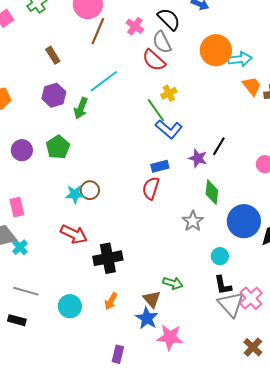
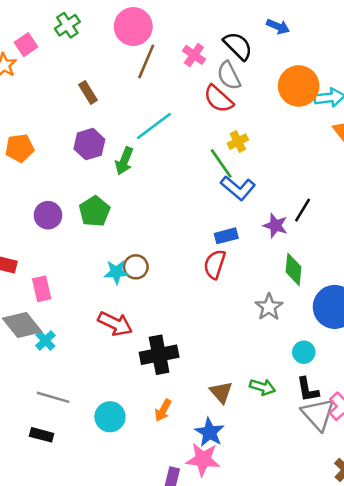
green arrow: (173, 283) -> (262, 387), moved
brown triangle: (152, 299) -> (221, 392), moved
pink star: (170, 337) -> (203, 459), moved

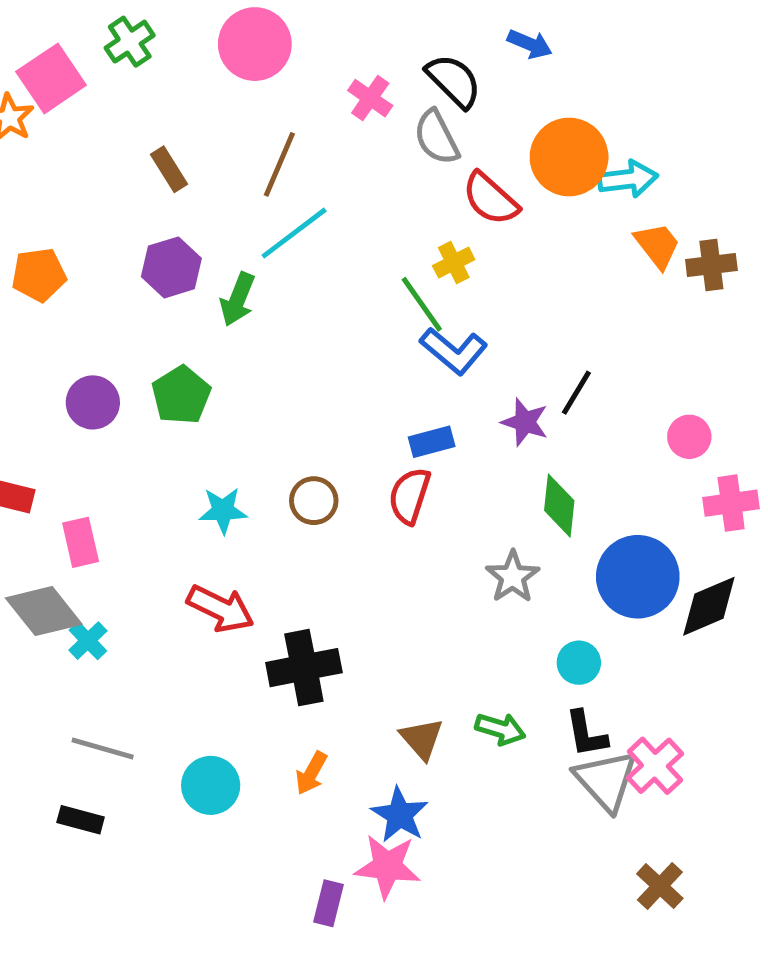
pink square: (26, 45) -> (51, 78), size x1.5
brown line: (146, 61) -> (279, 164), moved
red semicircle: (219, 99) -> (490, 199), moved
brown circle: (136, 267) -> (314, 501), moved

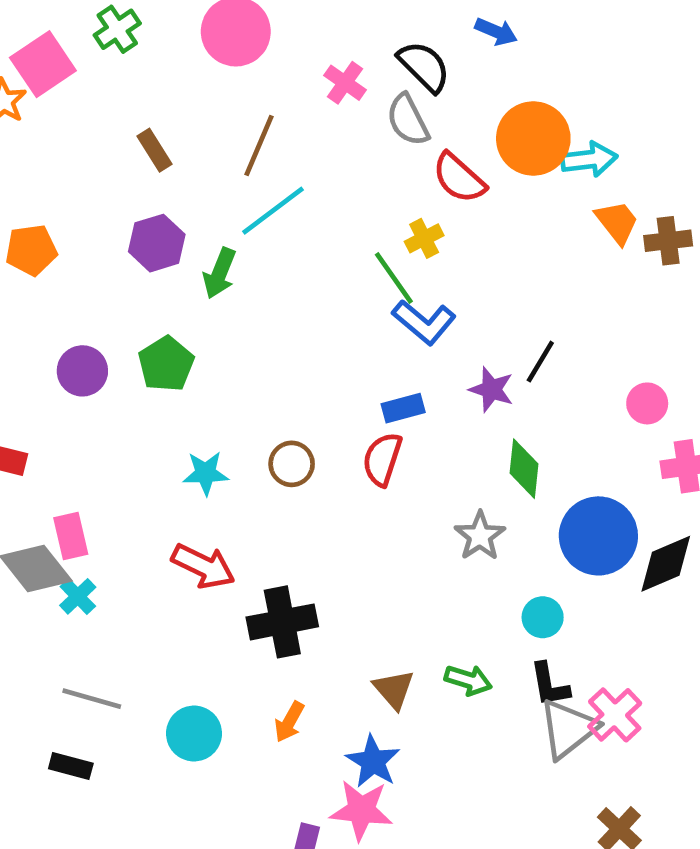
pink rectangle: (81, 542) -> (71, 536), moved
gray triangle: (606, 780) -> (568, 729), turned 34

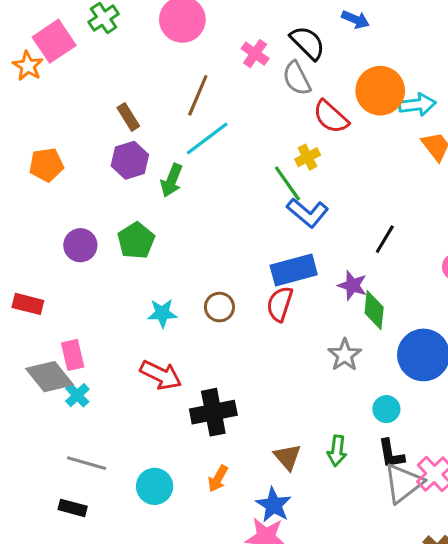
brown rectangle: (154, 150) -> (128, 117), moved
purple star: (491, 389) -> (352, 285), moved
blue rectangle: (403, 408) -> (294, 270), size x1.6
green arrow: (468, 680) -> (337, 451), turned 80

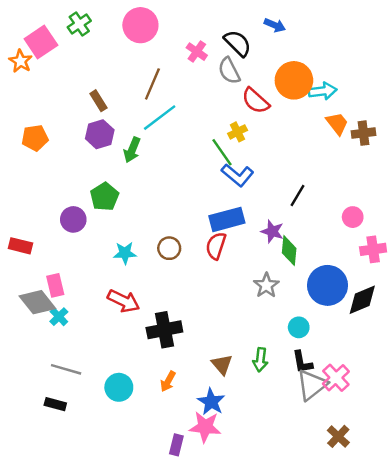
purple circle: (80, 245) -> (73, 219), moved

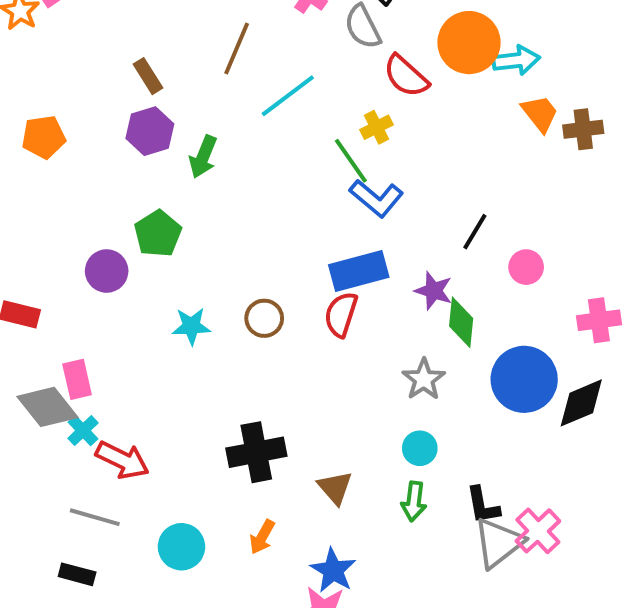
cyan line: (160, 118) -> (288, 96), moved
pink circle: (353, 217) -> (526, 267), moved
red arrow: (124, 301) -> (122, 460), moved
cyan circle: (299, 327) -> (420, 448), moved
brown triangle: (222, 365) -> (335, 488), moved

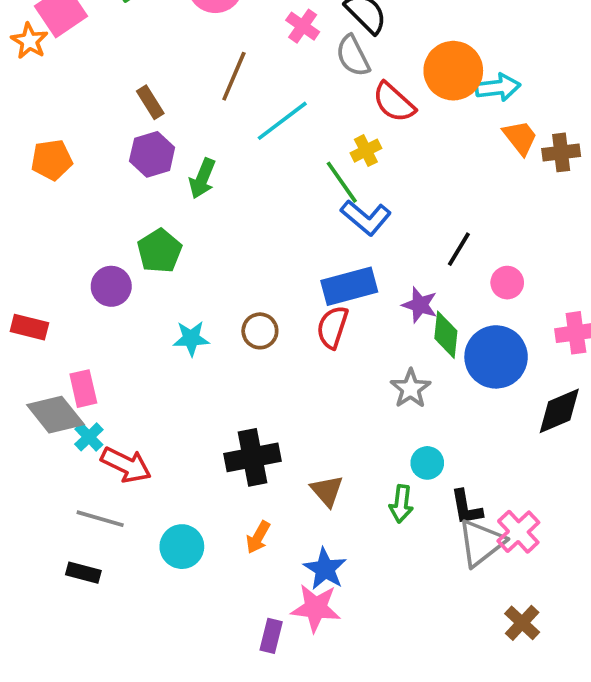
blue circle: (524, 379) -> (496, 357), moved
cyan circle: (420, 448) -> (427, 463), moved

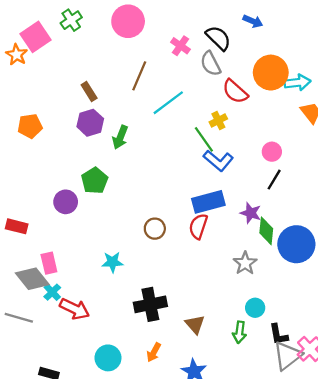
pink circle: (507, 283) -> (272, 152), moved
cyan star: (191, 338) -> (112, 262), moved
gray line: (100, 519) -> (19, 318), moved

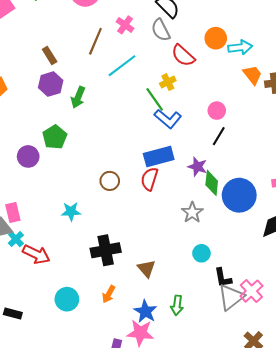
pink cross: (180, 46) -> (125, 25), moved
orange circle: (271, 73) -> (216, 38), size x0.7
green arrow: (240, 332) -> (177, 305), moved

